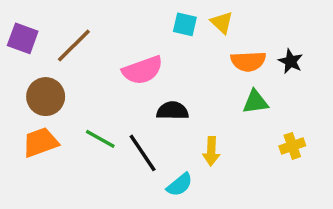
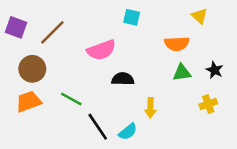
yellow triangle: (222, 23) -> (199, 16), moved
black star: (291, 61) -> (215, 70), moved
black line: (143, 153) -> (98, 127), moved

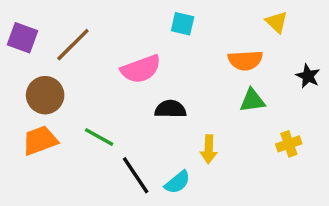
black star: (215, 70) -> (308, 76), moved

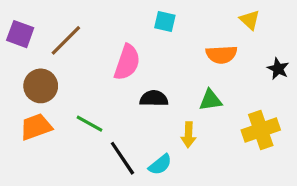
pink semicircle: (141, 69) -> (127, 62), turned -51
green triangle: (252, 100) -> (210, 100), moved
yellow cross: (289, 144) -> (261, 130), size x1.6

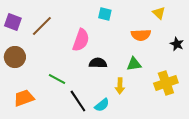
brown circle: (41, 86) -> (15, 57), moved
orange trapezoid: (36, 127) -> (24, 98), moved

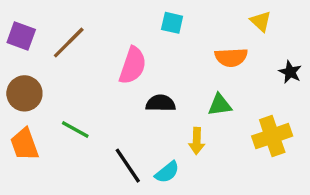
green line: (57, 79) -> (75, 129), moved
orange trapezoid: (24, 98) -> (24, 144), moved, turned -90

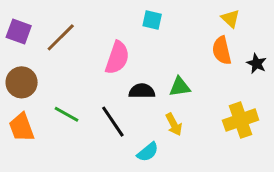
orange semicircle: (231, 57) -> (222, 50), moved, turned 80
green triangle: (220, 105) -> (180, 87), moved
yellow arrow: (197, 141) -> (174, 124), turned -30
black line: (128, 166) -> (113, 122), moved

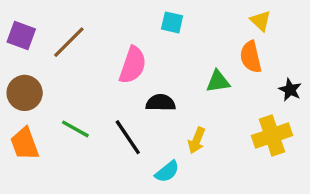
black star: (257, 64) -> (290, 90), moved
green triangle: (180, 87) -> (218, 81), moved
yellow arrow: (174, 124) -> (197, 140), turned 50

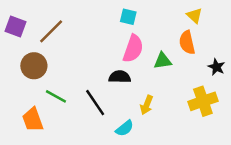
pink semicircle: (133, 65) -> (133, 49), moved
brown circle: (25, 93) -> (34, 66), moved
orange trapezoid: (25, 144) -> (33, 120), moved

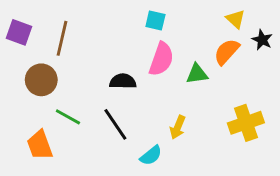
brown line: (51, 31) -> (62, 38), turned -32
orange semicircle: (187, 42) -> (227, 52), turned 55
black star: (216, 67) -> (262, 40), moved
black semicircle: (120, 77) -> (123, 81), moved

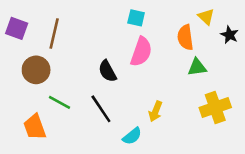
orange semicircle: (227, 52) -> (185, 37), moved, turned -50
green triangle: (197, 74) -> (197, 67), moved
black semicircle: (123, 81) -> (107, 71), turned -120

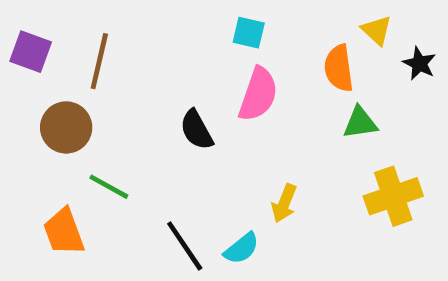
black line: (101, 109) -> (185, 246), moved

